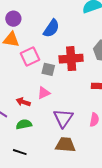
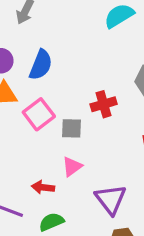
blue semicircle: (51, 28) -> (41, 65), moved
red cross: (71, 59) -> (104, 104), size x0.7

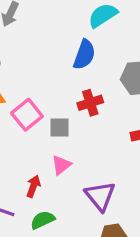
blue semicircle: (41, 65) -> (84, 55), moved
red arrow: (43, 187) -> (33, 186), turned 105

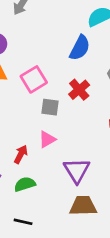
red cross: (90, 103) -> (79, 90), turned -30
pink square: (27, 115) -> (34, 79), moved

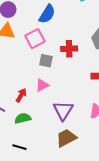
blue semicircle: (80, 48) -> (47, 14), moved
red cross: (79, 90) -> (69, 49), turned 35
brown trapezoid: (83, 206) -> (66, 138), turned -30

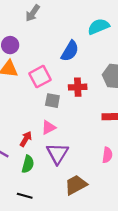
blue semicircle: (47, 14) -> (70, 51), moved
purple triangle: (63, 110) -> (57, 153), moved
green semicircle: (23, 118) -> (28, 164), turned 119

